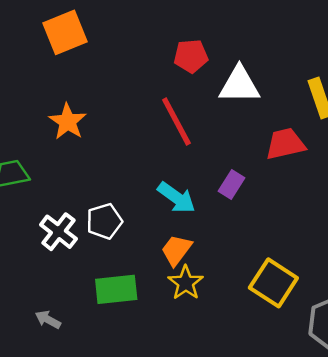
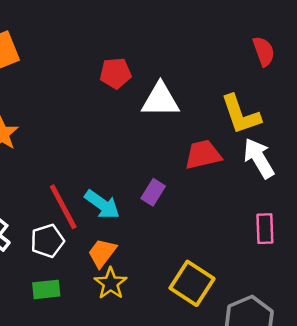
red line: (176, 122) -> (63, 207), moved
white pentagon: (104, 221) -> (47, 241), moved
green rectangle: (116, 289) -> (46, 289), size x0.7

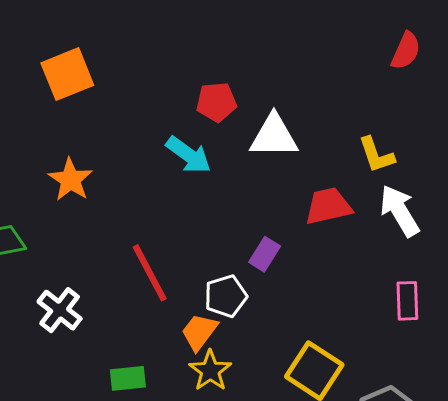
red semicircle: (264, 51) -> (406, 51), moved, turned 44
yellow L-shape: (241, 114) -> (376, 155), size x0.7
cyan arrow: (102, 204) -> (188, 155), moved
white pentagon: (47, 241) -> (226, 296), moved

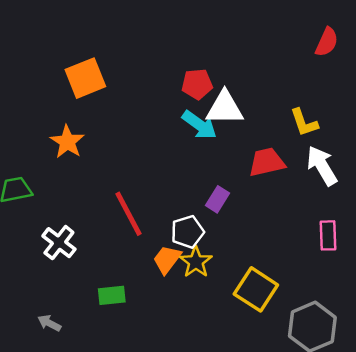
orange square: (67, 74) -> (85, 78), moved
red pentagon: (216, 102) -> (197, 84), moved
cyan arrow: (188, 155) -> (199, 125), moved
yellow star: (210, 371) -> (196, 262), moved

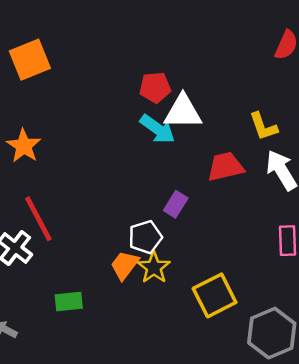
orange square: (85, 78) -> (30, 60), moved
red line: (129, 214) -> (38, 219), moved
yellow square: (256, 289) -> (215, 295), turned 30

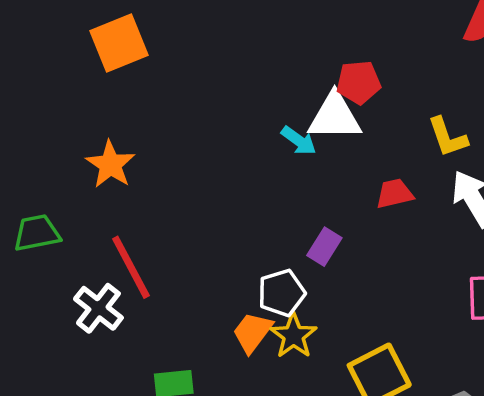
red pentagon: (155, 88) -> (359, 82), moved
cyan arrow: (157, 129) -> (299, 141), size x0.7
red trapezoid: (226, 167) -> (395, 194), size x0.7

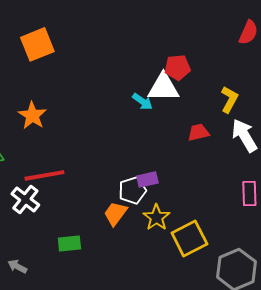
yellow L-shape: (448, 137) -> (229, 99), turned -132
purple rectangle: (324, 247) -> (147, 179), moved, turned 45
red line: (131, 267) -> (44, 175), turned -72
yellow star: (294, 336) -> (156, 217), moved

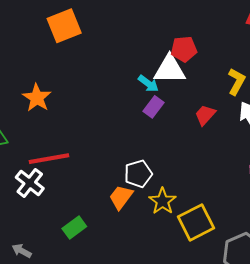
orange square: (37, 44) -> (64, 26), moved
red trapezoid: (198, 132) -> (205, 115), turned -35
purple rectangle: (147, 179) -> (153, 107), moved, turned -40
green rectangle: (69, 243) -> (74, 228), turned -30

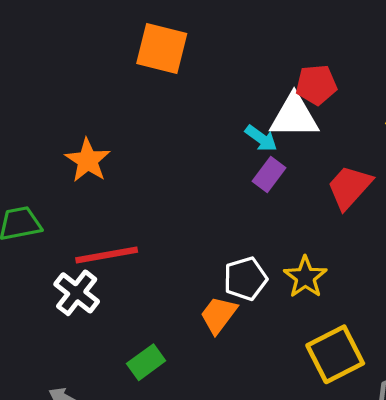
orange square: (64, 26) -> (162, 48), moved, turned 36
red trapezoid: (205, 115) -> (349, 187), size x1.4
yellow star: (163, 201) -> (305, 277), moved

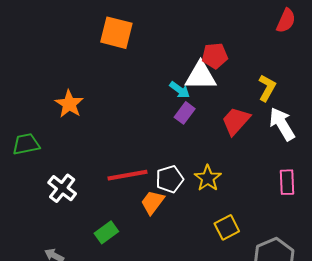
red line: (107, 255) -> (127, 175), moved
yellow square: (335, 354) -> (227, 227), size x0.7

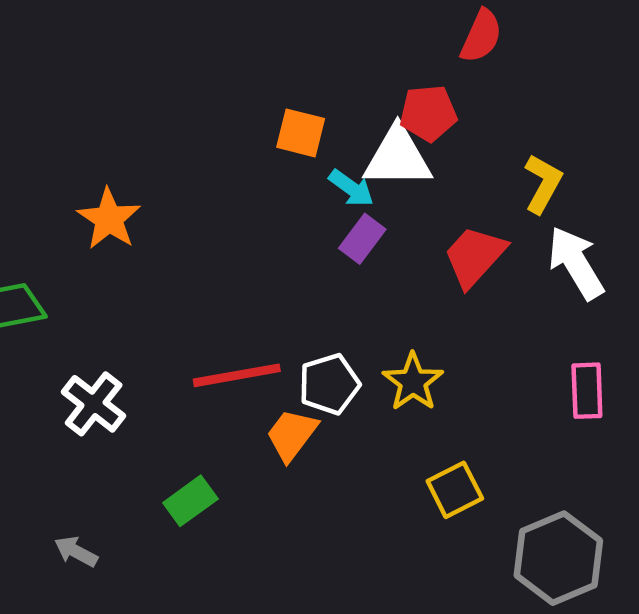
red semicircle: (286, 21) -> (481, 36), moved
orange square: (116, 33) -> (301, 133), moved, size x0.7

